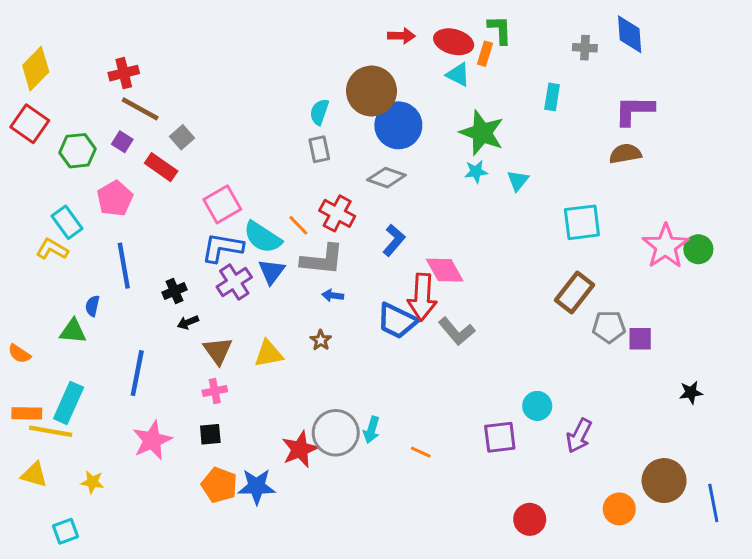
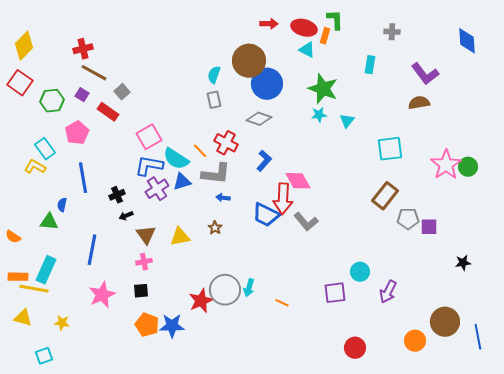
blue diamond: (630, 34) -> (467, 41), moved
purple L-shape: (634, 110) -> (425, 74), turned -128
blue triangle: (272, 272) -> (182, 182), turned 36

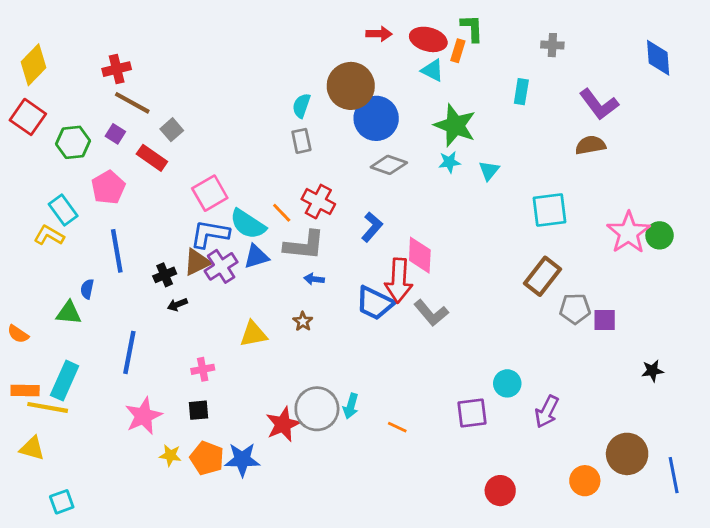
gray diamond: (259, 119) -> (389, 165), moved
pink diamond: (298, 181) -> (420, 255), turned 32
brown triangle: (146, 235) -> (197, 262), moved, turned 40
yellow star: (62, 323) -> (170, 455), moved

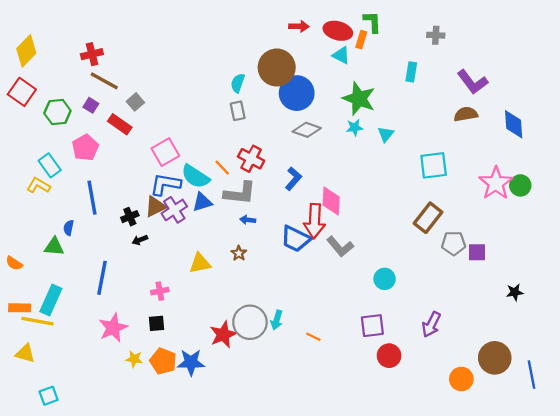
blue diamond: (658, 58) -> (514, 124), moved
cyan circle: (507, 383) -> (385, 279), moved
red circle: (500, 491) -> (389, 356), moved

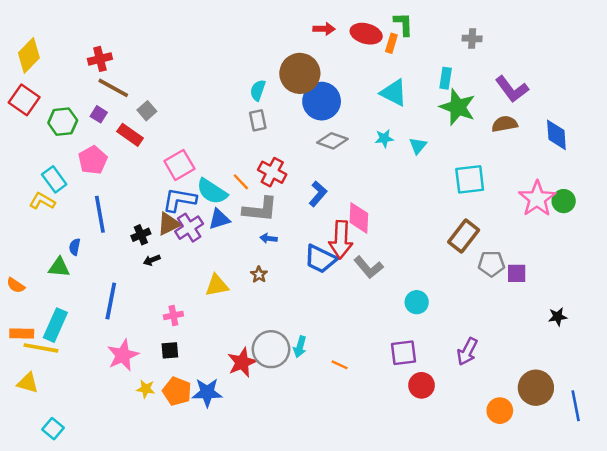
cyan triangle: (341, 55) -> (394, 93), moved, size x1.4
green star: (359, 99) -> (458, 107), moved
cyan square: (49, 396) -> (53, 429), turned -30

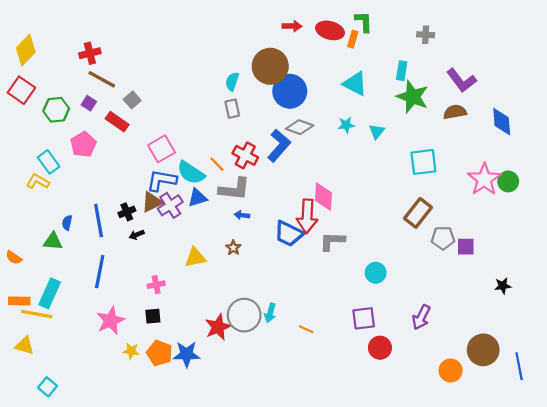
blue L-shape: (318, 194) -> (279, 146), moved, size x1.4
blue line: (100, 214) -> (99, 221), moved
gray L-shape: (369, 267) -> (332, 241), turned 132

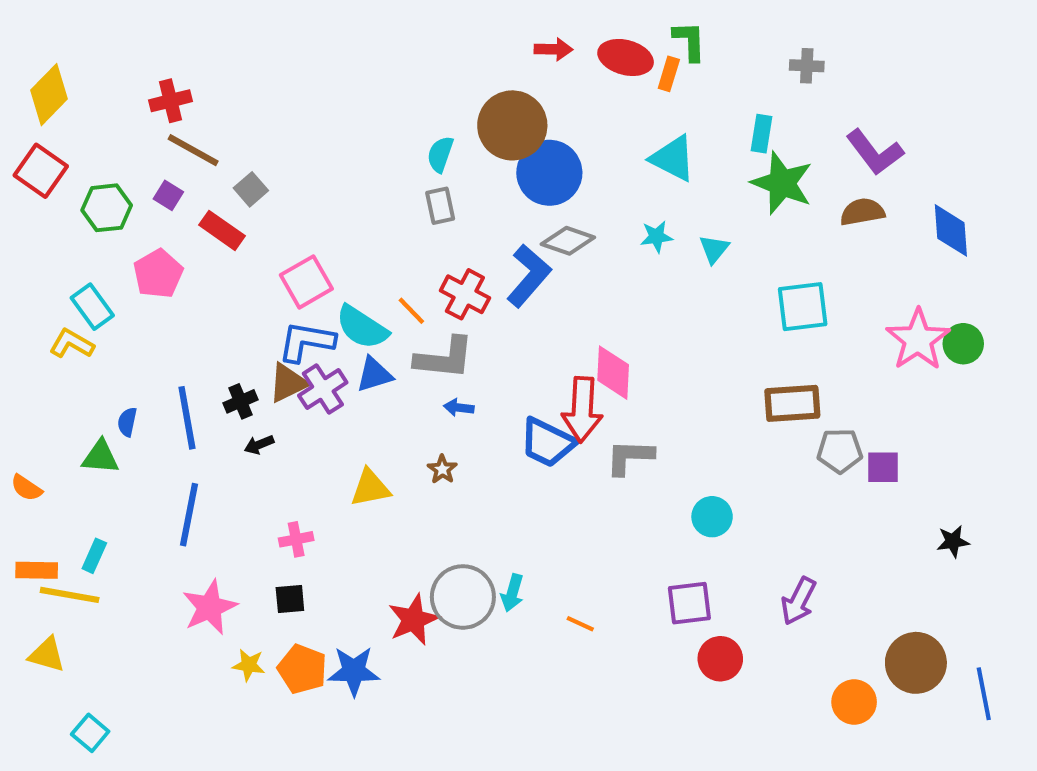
brown rectangle: (418, 213) -> (792, 403), turned 48
cyan rectangle: (50, 293) -> (94, 556), size x0.6

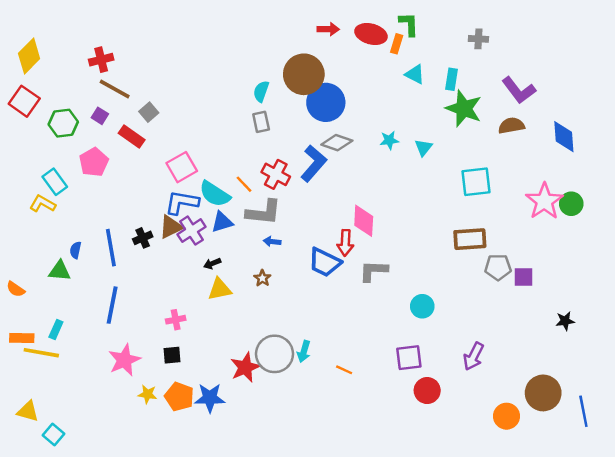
cyan triangle: (673, 158) -> (415, 74), moved, size x0.7
red arrow: (582, 410) -> (345, 243), size x0.7
black arrow: (259, 445) -> (212, 264), moved
yellow triangle: (47, 655) -> (28, 411), moved

